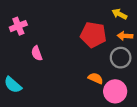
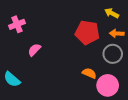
pink semicircle: (37, 53) -> (34, 50), turned 64

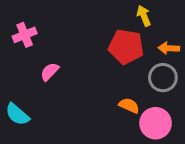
yellow arrow: (112, 13) -> (144, 16), moved, turned 40

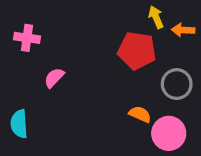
pink cross: (25, 35) -> (27, 38), turned 30
orange arrow: (169, 48) -> (183, 30), moved
cyan semicircle: (17, 114) -> (19, 124), turned 45

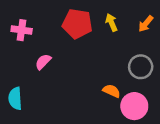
yellow arrow: (156, 17) -> (112, 22), moved
orange arrow: (183, 30) -> (146, 24), turned -54
red pentagon: (137, 51) -> (77, 24), moved

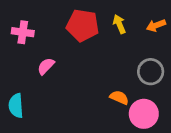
orange arrow: (146, 24) -> (156, 25), turned 30

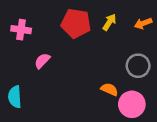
yellow arrow: (119, 24) -> (109, 22), turned 56

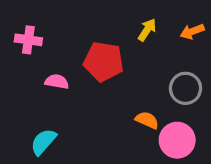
red pentagon: (76, 23) -> (104, 62), moved
pink semicircle: (42, 61) -> (57, 82), turned 56
cyan semicircle: (15, 97) -> (43, 142), moved, turned 45

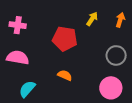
orange arrow: (192, 31) -> (120, 20), turned 128
pink semicircle: (57, 82) -> (18, 58), moved, size x1.5
orange semicircle: (147, 120) -> (65, 75), moved

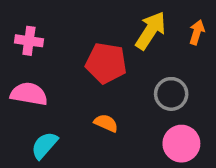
yellow arrow: (92, 19) -> (151, 31), size x1.6
gray circle: (116, 55) -> (171, 94), moved

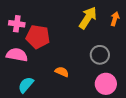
red pentagon: (106, 63) -> (38, 37), moved

